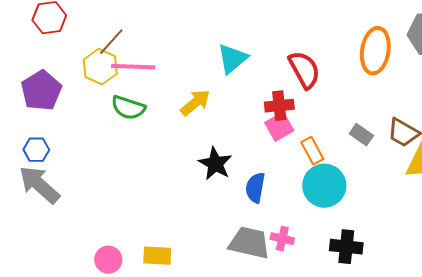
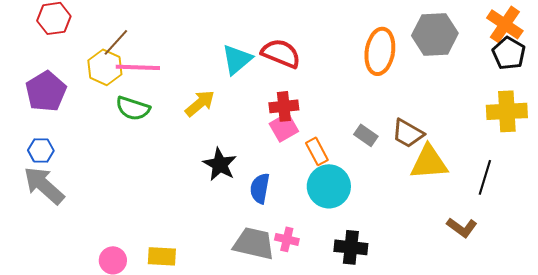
red semicircle: (304, 70) -> (281, 53), moved, turned -39

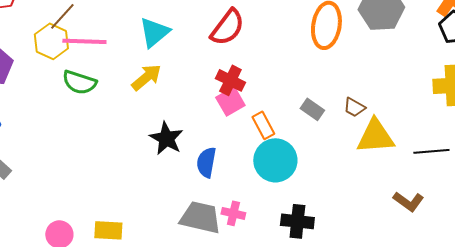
red semicircle: (281, 53) -> (227, 27), turned 105
cyan triangle: (237, 59) -> (154, 32), moved
red cross: (284, 106) -> (230, 80), turned 32
brown trapezoid: (408, 133) -> (354, 107), size x0.7
black line: (485, 177) -> (431, 151), turned 68

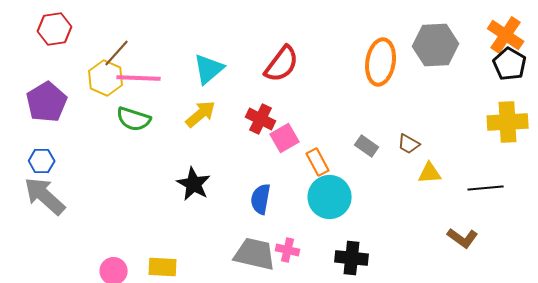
red cross: (230, 80) -> (261, 119), moved
yellow triangle: (375, 136) -> (430, 173), size x0.6
black star: (166, 138) -> (194, 184), moved

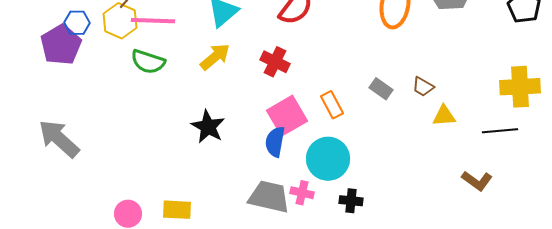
yellow cross: (508, 122) -> (520, 87), moved
pink square: (285, 138) -> (287, 116), moved, size x1.4
blue hexagon: (42, 161) -> (77, 23), moved
cyan circle: (330, 197) -> (328, 159), moved
black cross: (352, 258) -> (351, 201), moved, size x0.7

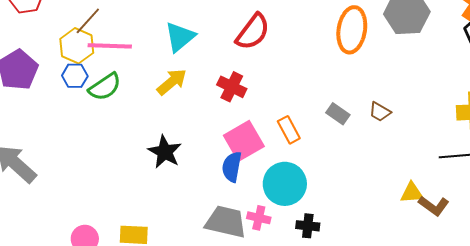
blue hexagon: (77, 23) -> (75, 76), moved
green semicircle: (148, 62) -> (105, 87), turned -52
yellow triangle: (444, 116) -> (412, 193), moved

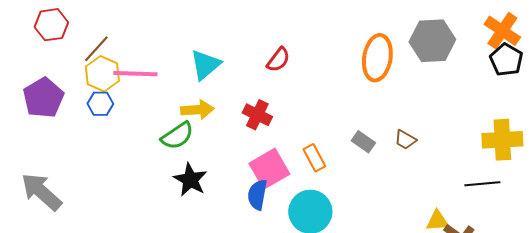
brown line: (88, 21) -> (96, 49), moved
red semicircle: (253, 32) -> (278, 60), size x0.7
yellow arrow: (172, 82) -> (197, 110), turned 36
green semicircle: (105, 87) -> (177, 136), moved

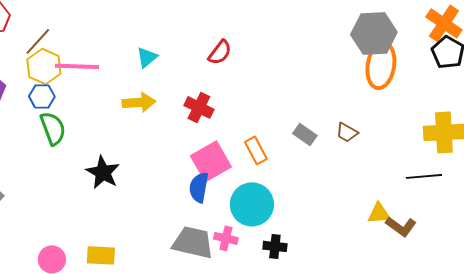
orange ellipse: (377, 58) -> (381, 65), moved
cyan triangle: (205, 65) -> (147, 57), size x0.7
green semicircle: (177, 136) -> (53, 128), moved, turned -76
black star: (190, 180) -> (103, 172), moved

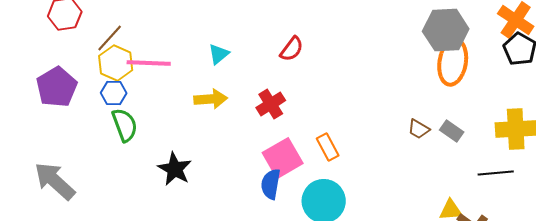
red cross: (199, 107) -> (271, 104), turned 32
gray rectangle: (305, 134) -> (452, 131), moved

